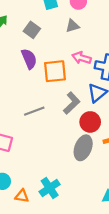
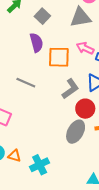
gray triangle: (72, 26) -> (81, 17), size x1.6
gray line: (34, 111) -> (26, 83), moved, turned 36
orange triangle: (22, 196) -> (14, 156), moved

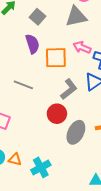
red circle: (85, 109) -> (57, 114), moved

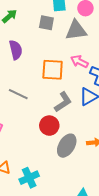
gray square: (37, 17) -> (46, 23), moved, turned -35
purple semicircle: (32, 44) -> (16, 50), moved

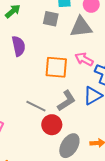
gray line: (18, 94) -> (36, 106), moved

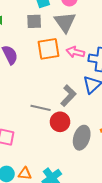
gray triangle: (81, 27) -> (65, 22), turned -45
orange square: (56, 67) -> (49, 49), moved

